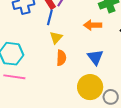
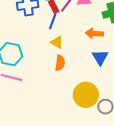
yellow triangle: (56, 38) -> (57, 42), turned -48
blue triangle: (95, 57) -> (100, 57), moved

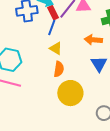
yellow circle: (86, 95) -> (70, 93), moved

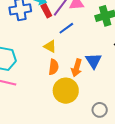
blue line: (52, 28) -> (66, 28), moved, turned 35
orange arrow: (93, 40) -> (77, 68), moved, turned -78

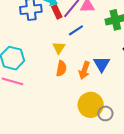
yellow triangle: (50, 46) -> (59, 48), turned 32
yellow circle: (66, 91) -> (91, 105), moved

